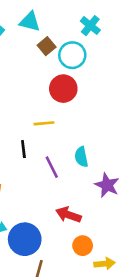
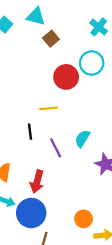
cyan cross: (90, 26) -> (99, 27), moved
cyan circle: (72, 55) -> (92, 63), moved
cyan semicircle: (81, 157) -> (82, 139), turned 42
red arrow: (68, 215) -> (37, 182), moved, turned -95

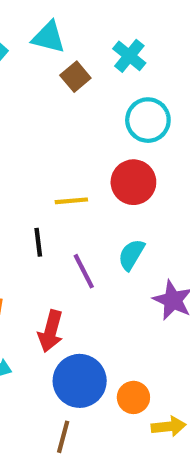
cyan cross: (99, 27) -> (129, 56), moved
red circle: (66, 77) -> (133, 182), moved
blue circle: (31, 213) -> (80, 381), moved

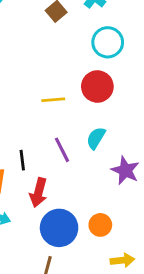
black line: (38, 242) -> (22, 160), moved
orange circle: (133, 397) -> (100, 225), moved

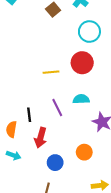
cyan semicircle: (96, 138) -> (81, 99), turned 56
orange circle: (100, 225) -> (84, 152), moved
blue circle: (59, 228) -> (55, 163), size x0.6

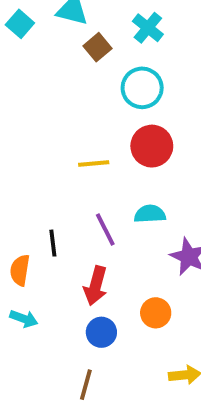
cyan circle: (89, 32) -> (142, 88), moved
red arrow: (41, 138) -> (96, 286), moved

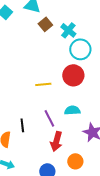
cyan cross: (148, 28) -> (68, 30), moved
cyan circle: (142, 88) -> (80, 49), moved
red arrow: (96, 286) -> (56, 141), moved

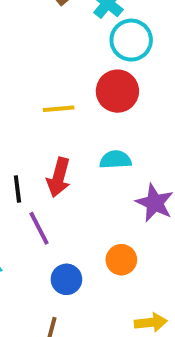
purple line: (49, 118) -> (39, 228), moved
red arrow: (56, 141) -> (59, 177), moved

